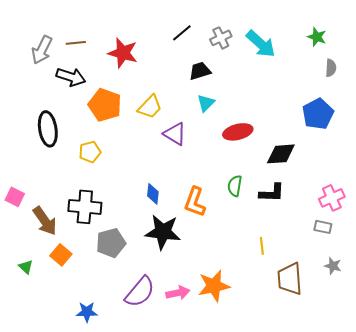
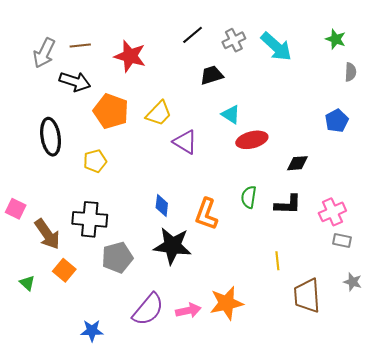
cyan triangle: (206, 103) -> (231, 114), moved, turned -42
blue pentagon: (318, 114) -> (337, 121), size x0.7
black diamond: (281, 154) -> (297, 163), size x0.7
pink cross: (332, 198) -> (332, 212), moved

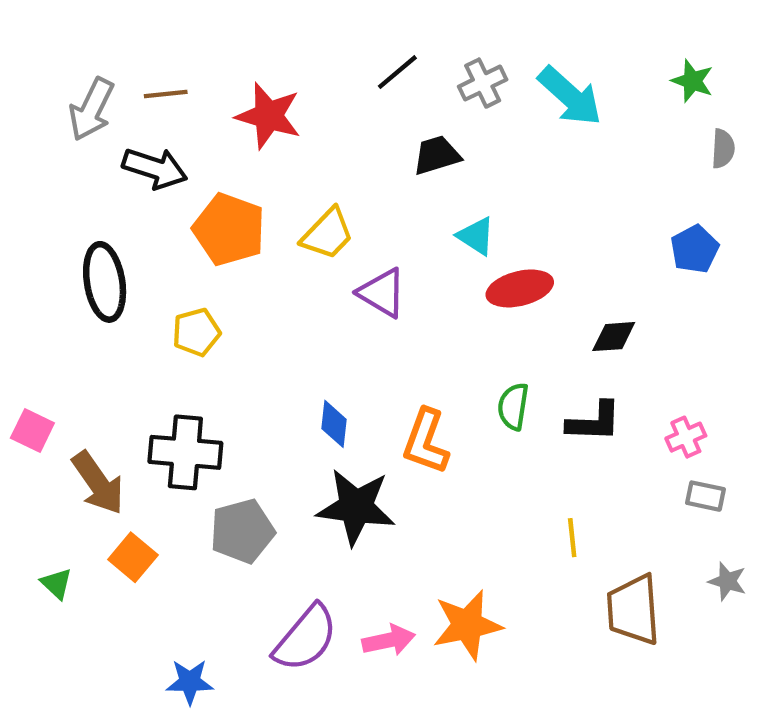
pink cross: (332, 212) -> (686, 437), size x0.7

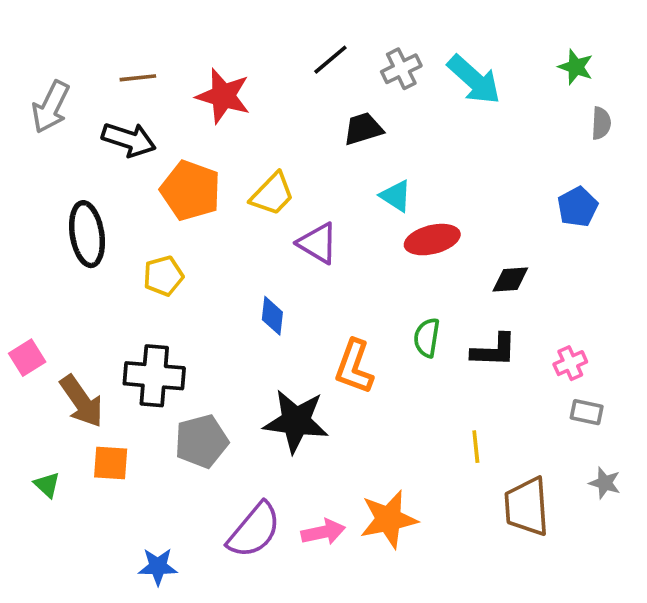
gray arrow: (91, 109) -> (51, 107), moved
blue diamond: (334, 424) -> (272, 316), moved
pink square: (32, 431) -> (27, 358), turned 32
orange square: (133, 557) -> (111, 463), turned -36

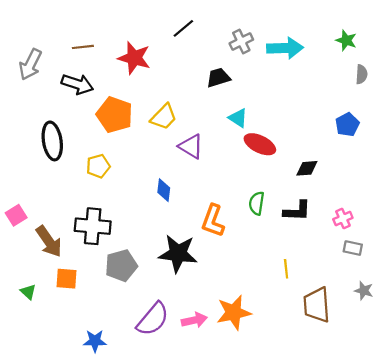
black line: (330, 60) -> (183, 28), moved
cyan arrow: (474, 80) -> (285, 48), turned -44
red ellipse: (432, 240) -> (260, 144), turned 40

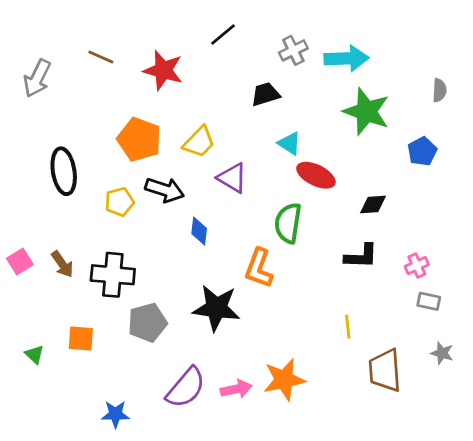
green star: (346, 40) -> (366, 111), moved, size x1.8
brown line: (83, 47) -> (101, 57), turned 30
black arrow: (77, 84) -> (165, 190), moved
green semicircle: (257, 203) -> (288, 223), moved, size x1.4
brown arrow: (49, 241) -> (62, 264), moved, size x0.7

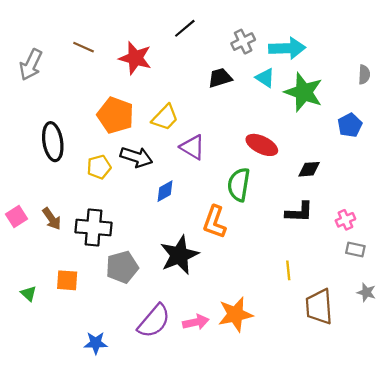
cyan triangle: (289, 143) -> (265, 78), moved
blue diamond: (199, 231) -> (165, 191), turned 55
black star: (216, 308) -> (179, 255), turned -30

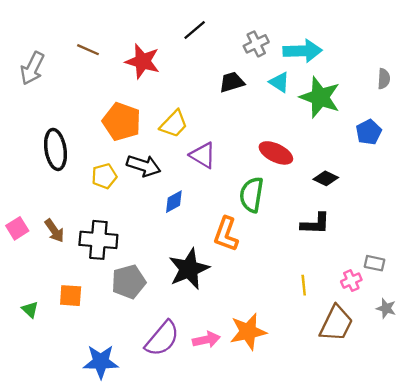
black diamond: (309, 169) -> (326, 178), turned 30
pink cross: (345, 220) -> (351, 281), moved
brown trapezoid: (319, 307) -> (336, 323), turned -150
blue star: (96, 343) -> (101, 362), size x1.4

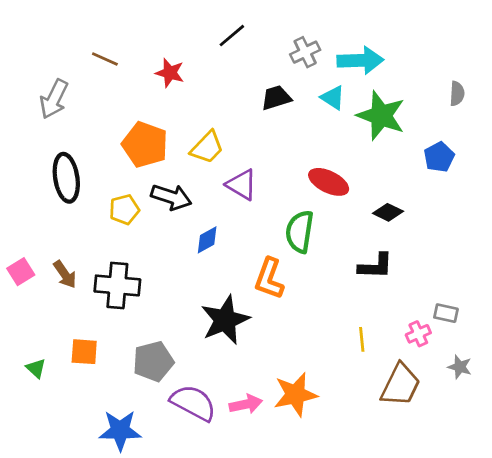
red star: (143, 61) -> (170, 73), size x0.7
gray arrow: (32, 68) -> (54, 99), moved
gray pentagon: (129, 282) -> (153, 361), moved
purple semicircle: (162, 339) -> (193, 403), turned -102

